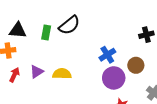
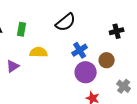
black semicircle: (69, 25) -> (66, 22), moved
yellow semicircle: (62, 74) -> (39, 52), moved

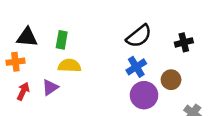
black semicircle: (66, 22) -> (139, 36), moved
yellow semicircle: (39, 52) -> (69, 66), moved

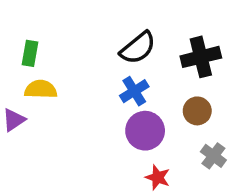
black cross: (184, 42) -> (201, 57), size x1.5
brown circle: (171, 80) -> (197, 111), moved

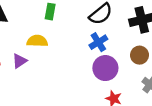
green rectangle: (30, 53) -> (50, 12), moved

